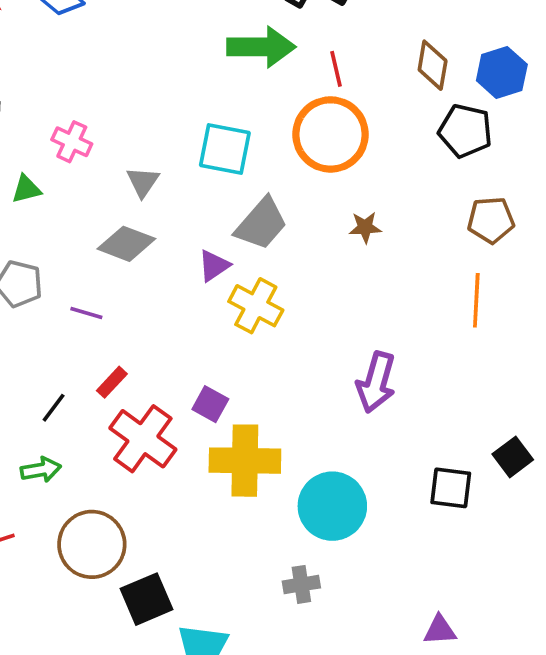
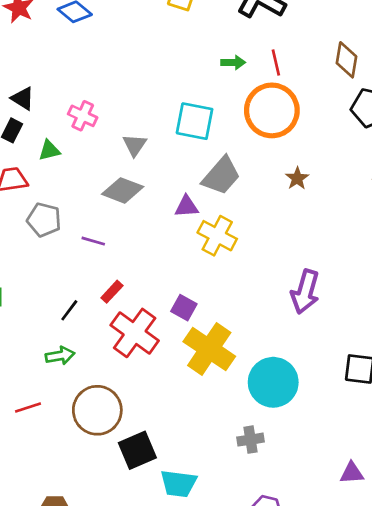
green arrow: (261, 47) -> (233, 62), moved, size x0.5
brown star: (365, 227) -> (297, 178), turned -30
purple triangle: (214, 266) -> (187, 206), turned 30
yellow cross: (245, 461) -> (209, 349), turned 33

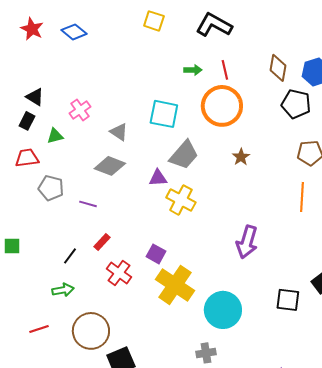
pink cross: (83, 116) -> (80, 110), turned 30
gray triangle: (135, 145) -> (119, 132), turned -30
red cross: (135, 333) -> (119, 273), size x0.7

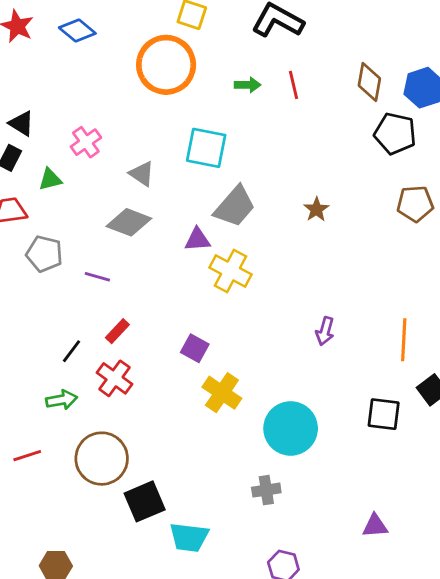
orange circle: (222, 106) -> (166, 65), moved
orange line: (302, 197) -> (404, 340), moved
purple arrow: (247, 242) -> (325, 331), size x0.6
red cross: (119, 273) -> (115, 378), moved
yellow cross: (175, 285) -> (222, 393), size x0.7

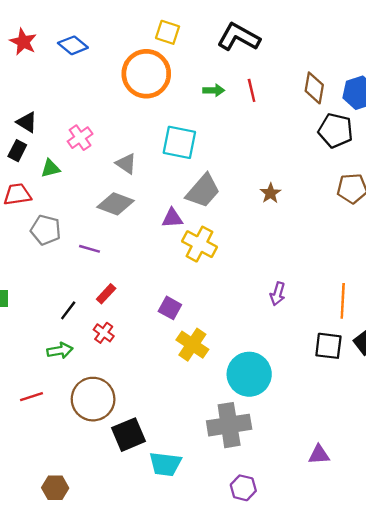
red cross: (115, 378) -> (104, 333), size x0.7
black square: (384, 414) -> (328, 346), moved
gray cross: (266, 490) -> (229, 425), size x1.8

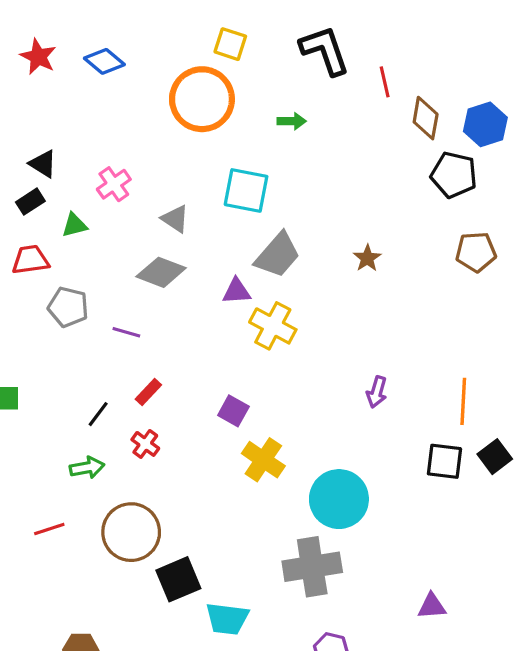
black L-shape: (239, 37) -> (325, 50), turned 42
red line: (252, 90) -> (385, 82), moved
black rectangle: (17, 151) -> (30, 202), turned 30

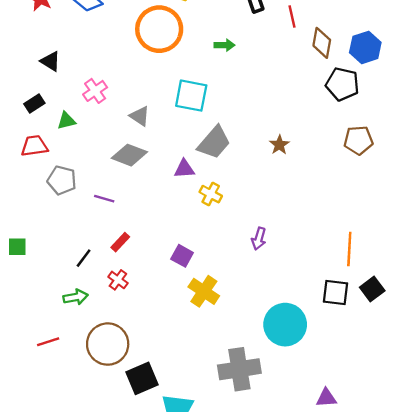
black triangle: (43, 164) -> (50, 61), moved
yellow cross: (273, 326) -> (211, 194), size x0.7
purple arrow: (377, 392) -> (259, 239), moved
cyan circle: (339, 499) -> (285, 325), moved

